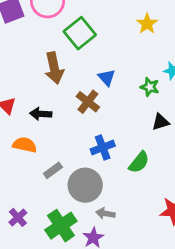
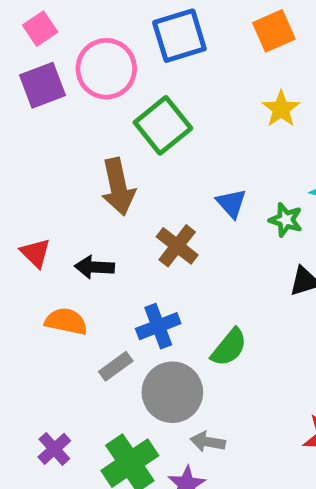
blue triangle: (107, 78) -> (231, 203), moved
blue cross: (103, 147) -> (158, 326), moved
green semicircle: (139, 162) -> (229, 347), moved

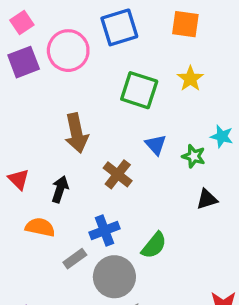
orange square: (274, 31) -> (185, 24), turned 32
green square: (163, 125) -> (139, 90), moved, turned -33
black arrow: (94, 267) -> (60, 189), turned 105

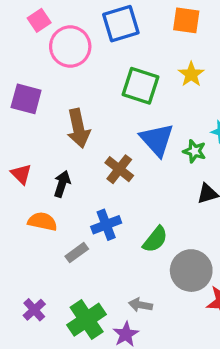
pink square: (22, 22) -> (39, 20), moved
purple square: (24, 62) -> (26, 99), moved, turned 36
blue triangle: (156, 145) -> (157, 140), size x1.6
gray circle: (114, 277) -> (191, 271), moved

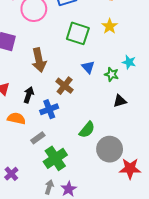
blue triangle: (157, 140) -> (88, 67), size x0.6
blue cross: (106, 225) -> (49, 109), moved
gray arrow: (141, 305) -> (49, 187), moved, turned 96
green cross: (87, 320) -> (55, 158), moved

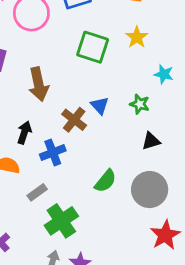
cyan star: (129, 62) -> (164, 74), moved
blue triangle: (88, 67) -> (100, 106), moved
gray circle: (110, 149) -> (150, 190), moved
red star: (130, 169) -> (165, 235), turned -30

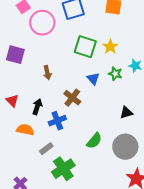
yellow star: (137, 37) -> (110, 47), moved
brown arrow: (39, 84) -> (47, 73), size x0.6
green star: (140, 104) -> (115, 74), moved
blue triangle: (100, 106) -> (93, 79), moved

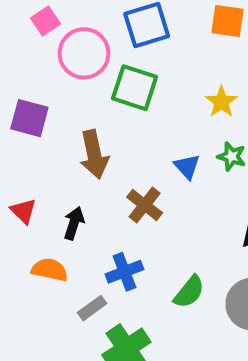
green square: (85, 47) -> (135, 88), moved
brown arrow: (47, 73) -> (94, 154), size x1.6
blue cross: (57, 121) -> (124, 272), moved

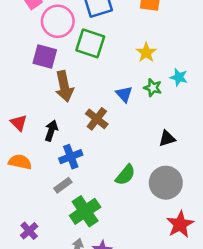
purple square: (29, 118) -> (45, 56), moved
orange semicircle: (50, 270) -> (20, 162), moved
blue cross: (124, 272) -> (71, 157), moved

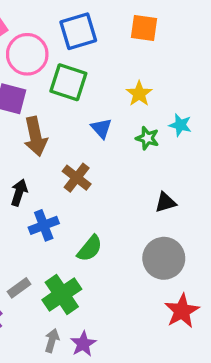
blue triangle: (124, 94) -> (101, 128), moved
green semicircle: (125, 175) -> (90, 248), moved
gray rectangle: (63, 185) -> (19, 288), moved

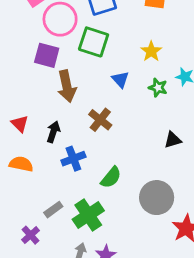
gray circle: (164, 258) -> (157, 198), moved

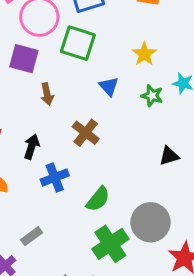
brown arrow: (67, 86) -> (47, 94), size x0.6
green cross: (88, 215) -> (110, 244), moved

